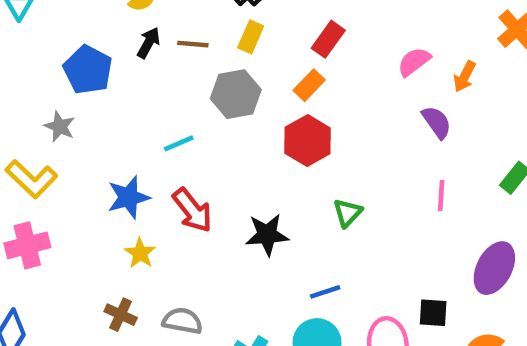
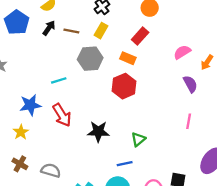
blue pentagon: (88, 70) -> (17, 22), moved
orange rectangle: (309, 85) -> (128, 58), turned 63
green triangle: (347, 213) -> (138, 139), moved
yellow star: (140, 253) -> (21, 132), moved

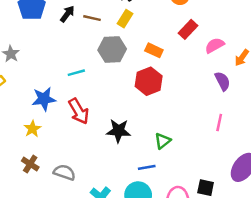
red rectangle: (140, 36) -> (188, 29), moved

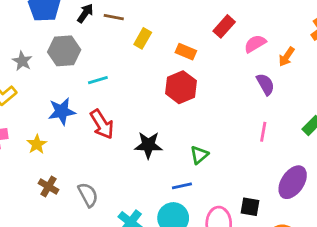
yellow rectangle: (125, 19) -> (143, 38), moved
gray hexagon: (112, 50) -> (64, 51), moved
yellow star: (32, 129) -> (37, 144), moved
gray semicircle: (64, 172) -> (88, 195), turned 45

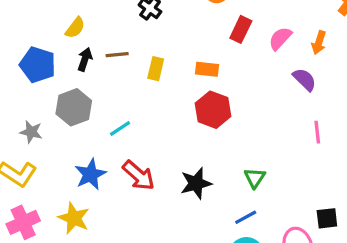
yellow star: (37, 144) -> (74, 218), size x1.4

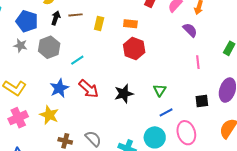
gray star: (31, 132) -> (20, 46), moved
blue line: (246, 217) -> (166, 112), moved
black square: (327, 218) -> (202, 101), moved

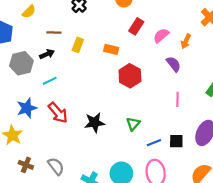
black arrow: (56, 18) -> (47, 54), moved, turned 40
red hexagon: (134, 49) -> (130, 76), moved
blue line: (166, 112) -> (154, 143), moved

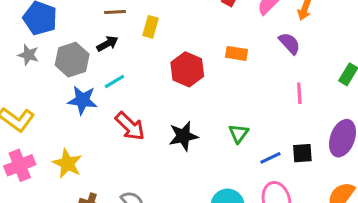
orange rectangle: (111, 49) -> (237, 53), moved
red hexagon: (130, 76) -> (187, 69), moved
blue star: (27, 108) -> (82, 100), moved, turned 30

